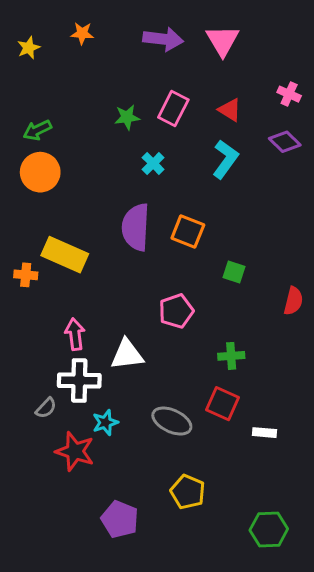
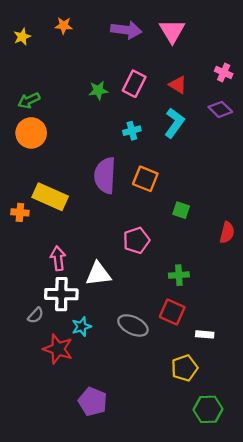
cyan cross: (153, 163) -> (132, 131), moved, turned 30
yellow pentagon: (188, 492) -> (184, 368), moved, turned 30

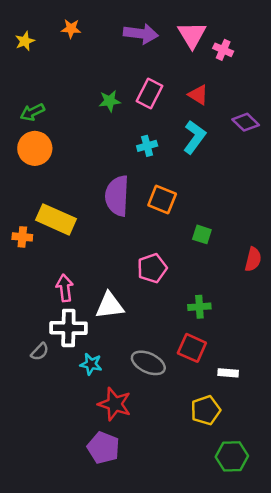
pink cross: (224, 72) -> (223, 50), moved
cyan star: (82, 327) -> (91, 364), turned 30
red star: (58, 349) -> (115, 404), moved

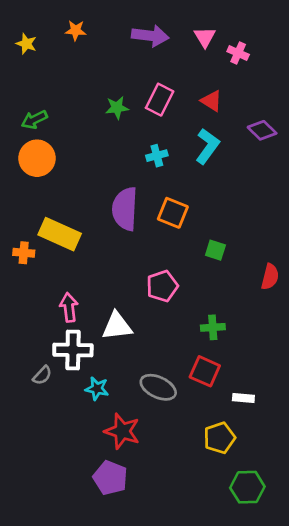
pink triangle: (192, 35) -> (205, 37), size x0.7
yellow star: (25, 41) -> (26, 44), turned -30

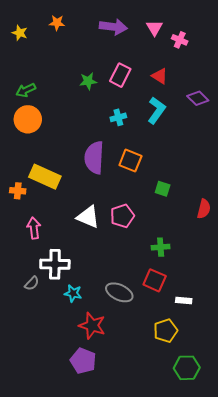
pink arrow: (69, 307) -> (34, 228), moved
white triangle: (117, 326) -> (88, 217), moved, turned 30

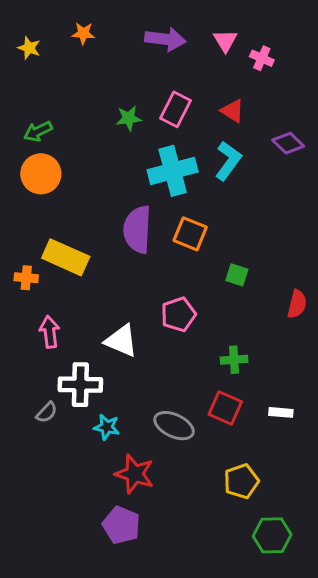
cyan cross: (118, 117) -> (173, 171), size x2.0
white triangle: (88, 217) -> (121, 341), moved
white rectangle: (184, 300) -> (281, 412), moved

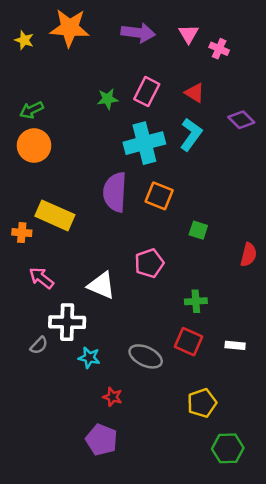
orange star: (83, 33) -> (70, 28), size x2.0
pink arrow: (50, 332) -> (41, 278), turned -45
red star: (135, 474) -> (112, 397), size x0.6

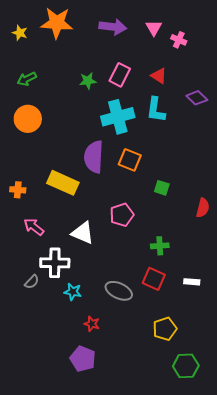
green arrow: (32, 110) -> (27, 79), moved
cyan L-shape: (191, 135) -> (156, 110), turned 152
yellow rectangle: (55, 215) -> (63, 183), moved

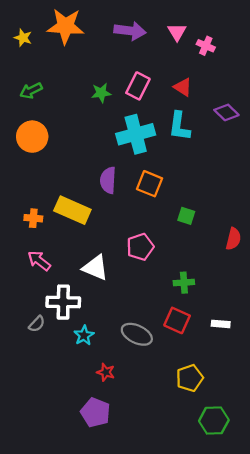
purple semicircle: (94, 157) -> (108, 180), size x0.7
orange cross: (18, 190) -> (33, 218), moved
cyan star: (73, 292) -> (84, 335), turned 30

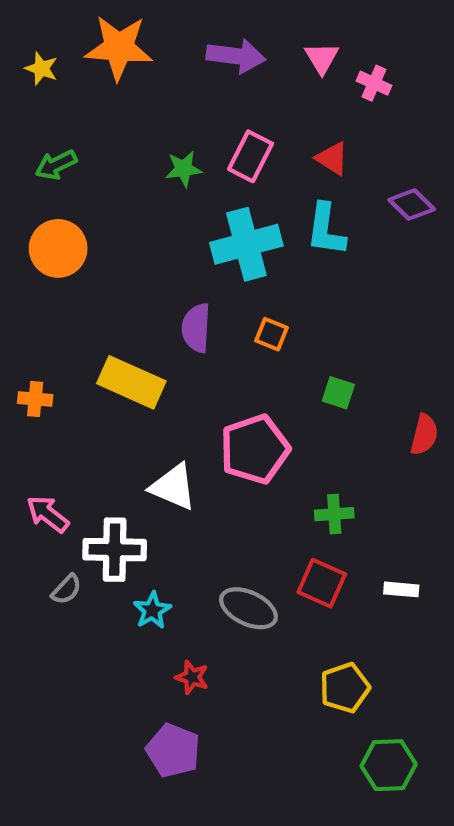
orange square: (149, 184) -> (271, 334), size x0.7
orange cross: (33, 218) -> (35, 399), moved
pink pentagon: (140, 247) -> (255, 449), size x1.4
pink arrow: (39, 261) -> (48, 514), moved

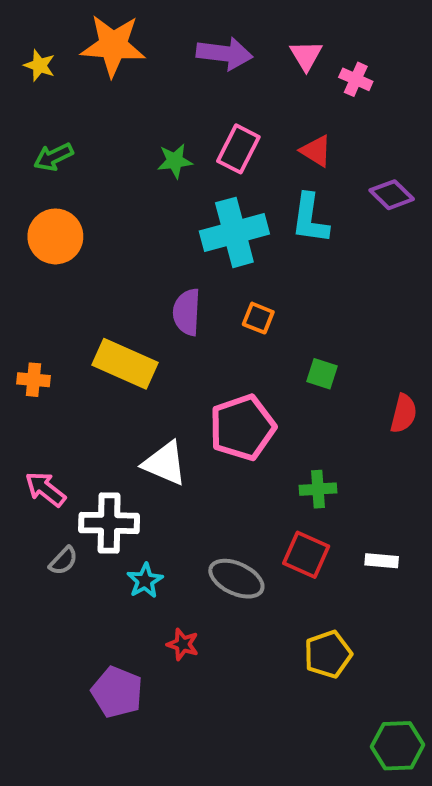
purple pentagon: (173, 750) -> (117, 692), moved
green hexagon: (389, 765) -> (398, 746), moved

